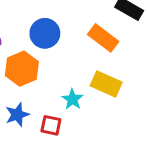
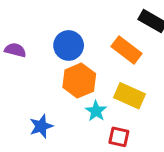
orange hexagon: (22, 69) -> (79, 81), moved
red square: (51, 125) -> (119, 137), moved

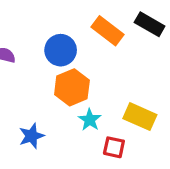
orange rectangle: (126, 50) -> (108, 31), moved
yellow rectangle: (130, 96) -> (140, 117), moved

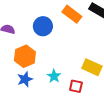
orange hexagon: (72, 87) -> (25, 56), moved
cyan star: (90, 120) -> (54, 76), moved

